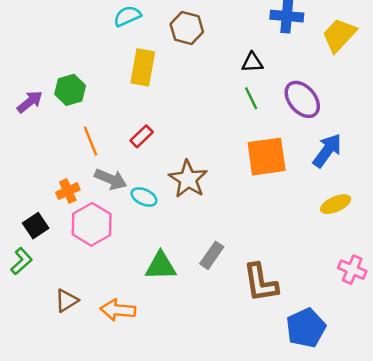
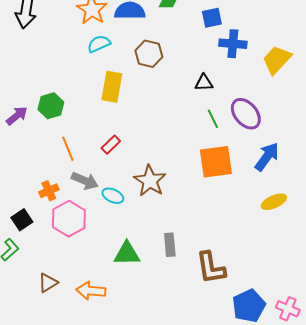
green line: (251, 98) -> (213, 119), moved
gray rectangle: (212, 255) -> (170, 245), turned -40
pink cross: (352, 270) -> (288, 309), moved

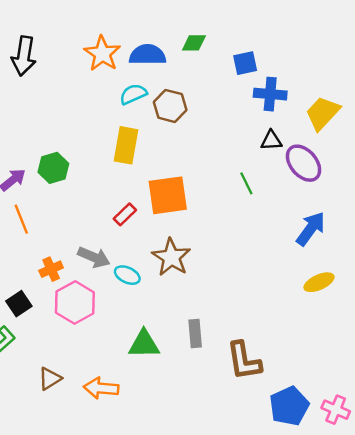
cyan semicircle: (99, 44) -> (133, 94), moved
black triangle: (204, 83) -> (271, 141), moved
purple ellipse: (246, 114) -> (304, 163), moved
orange line: (68, 149) -> (21, 219), moved
orange square: (216, 162) -> (168, 195), moved

